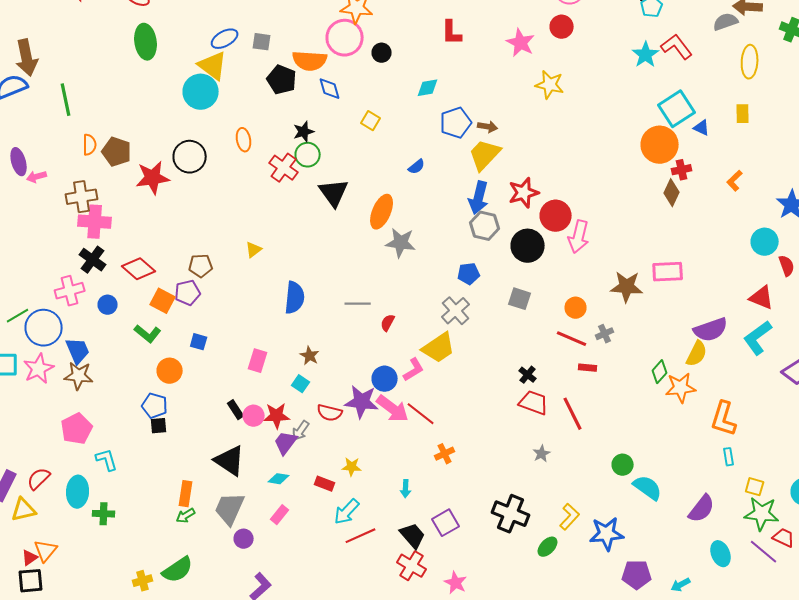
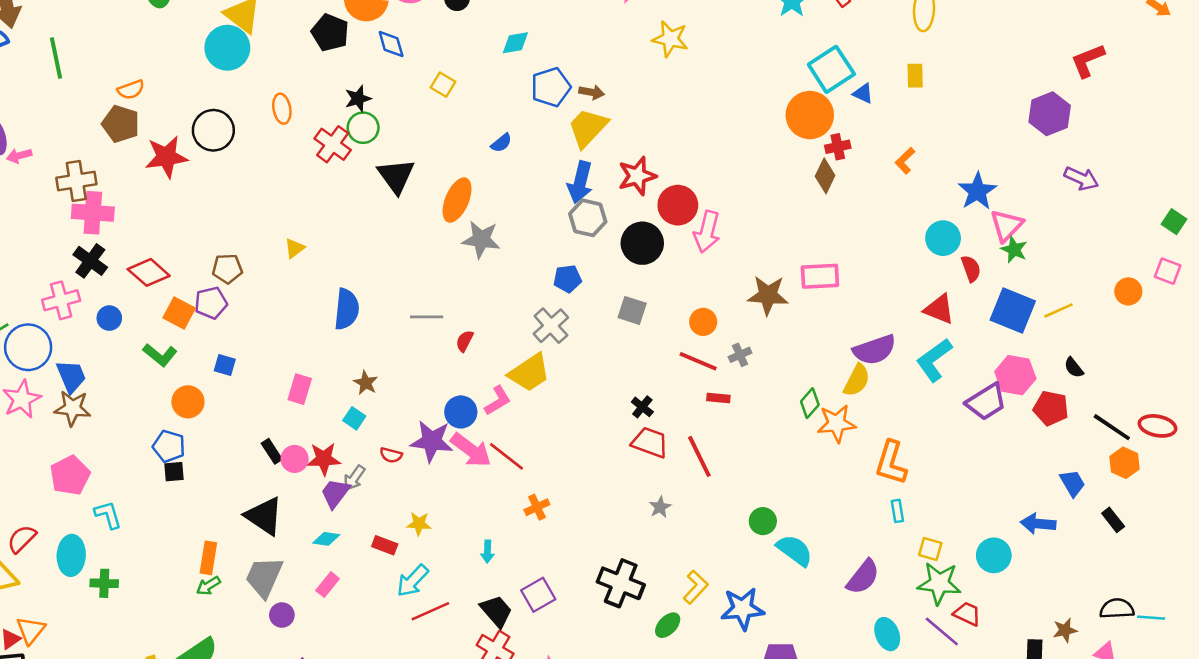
orange semicircle: (90, 145) -> (131, 90), moved, turned 70
red semicircle: (330, 413) -> (391, 455), size x0.7

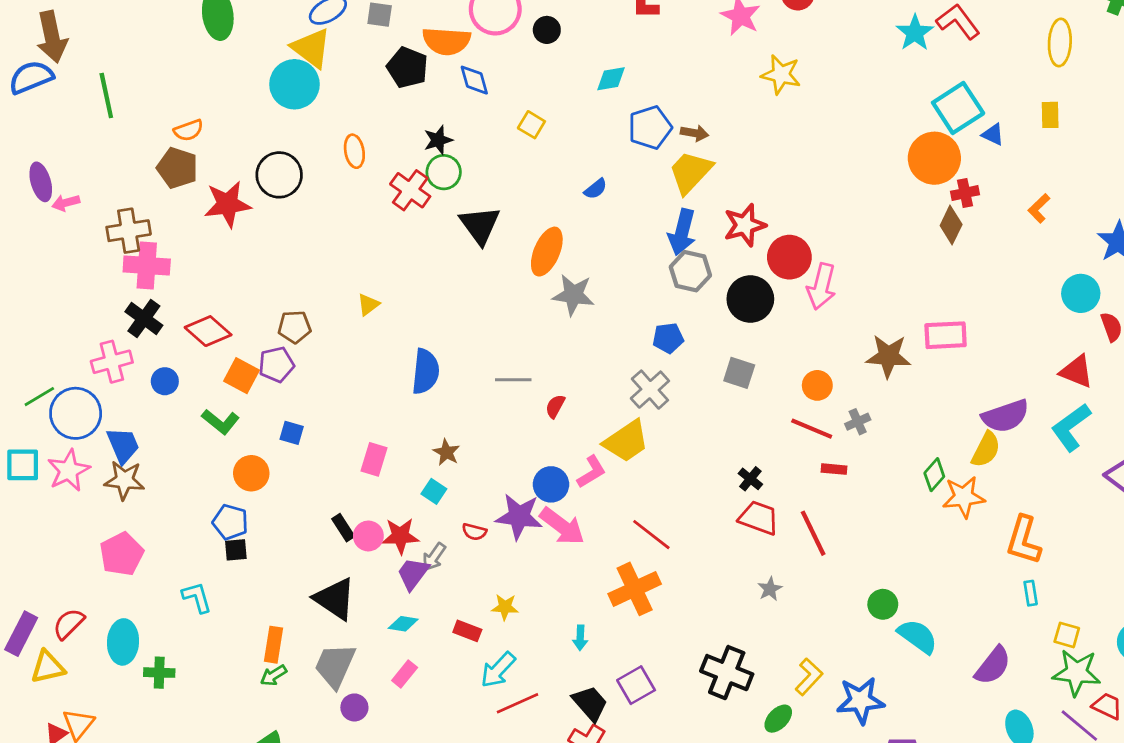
red line: (506, 456) -> (651, 535), moved
orange cross: (537, 507) -> (635, 589), size x1.8
cyan L-shape: (108, 515) -> (197, 597), moved

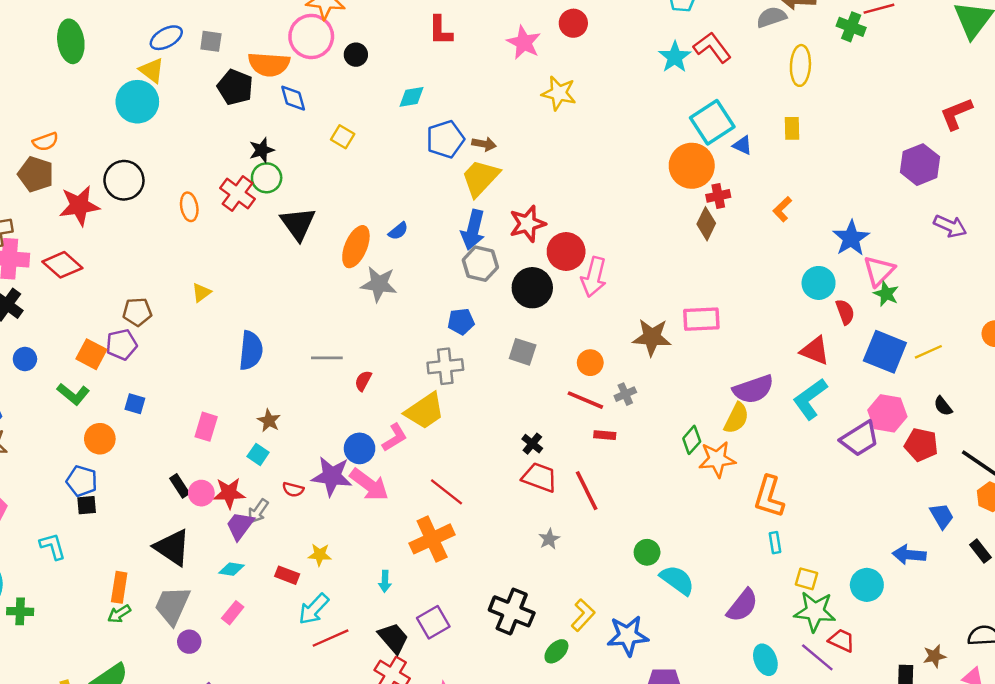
yellow triangle: (311, 48) -> (152, 70), size x0.7
orange ellipse: (354, 151) -> (189, 207), moved
blue semicircle: (596, 189) -> (398, 231), moved
red diamond: (208, 331) -> (62, 265), moved
gray cross: (650, 390) -> (445, 366), turned 36

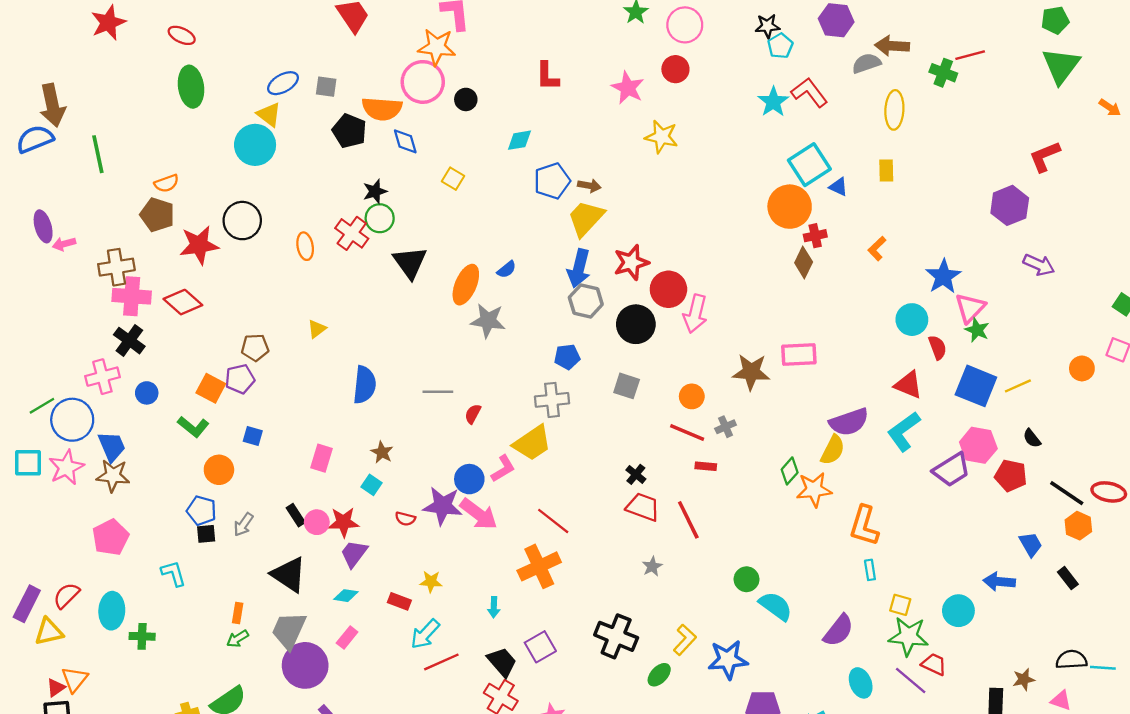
gray arrow: (258, 511) -> (243, 525), moved
orange rectangle: (119, 587) -> (238, 613), size x0.7
purple circle: (189, 642) -> (305, 665), size x2.0

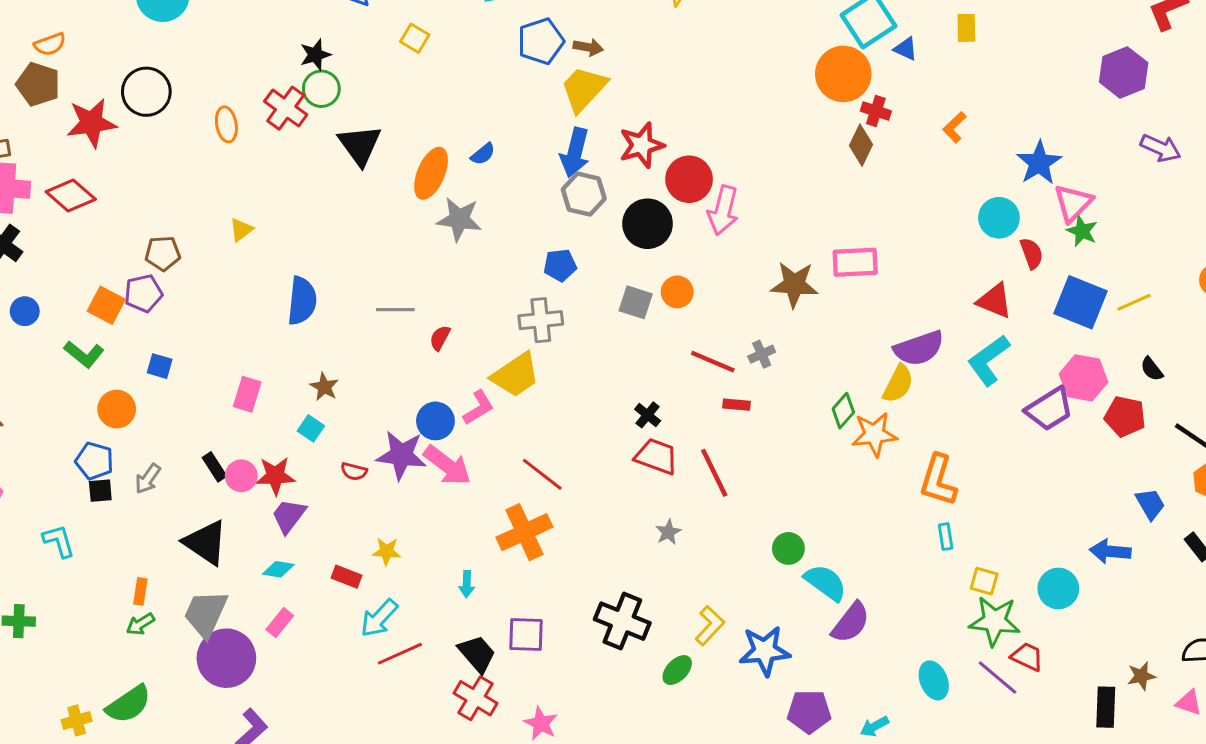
red cross: (815, 236) -> (876, 111), turned 30
orange circle: (692, 396) -> (677, 292), moved
purple semicircle: (839, 630) -> (851, 623), moved
purple square: (540, 647) -> (526, 634), turned 32

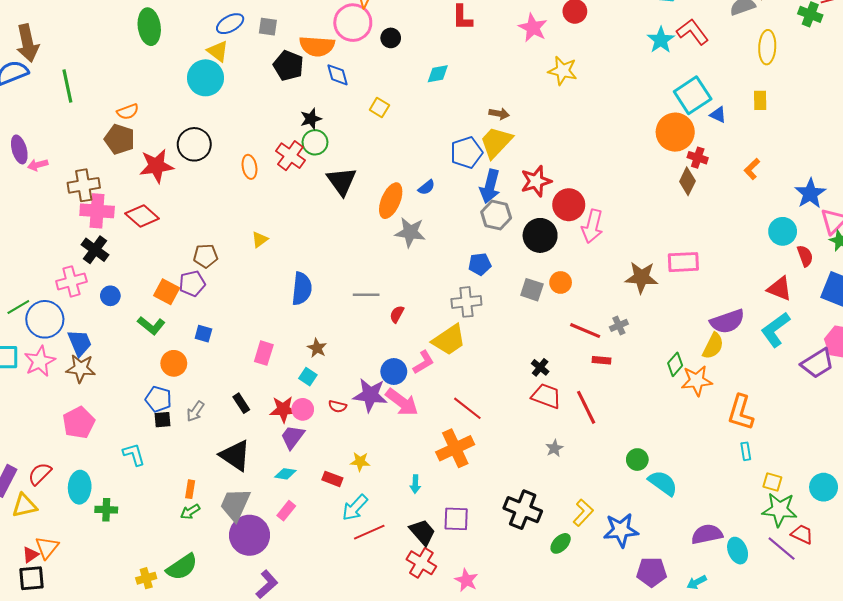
blue pentagon: (541, 41) -> (466, 153), moved
pink circle: (241, 476) -> (303, 409), moved
purple semicircle: (851, 623) -> (707, 534), moved, turned -140

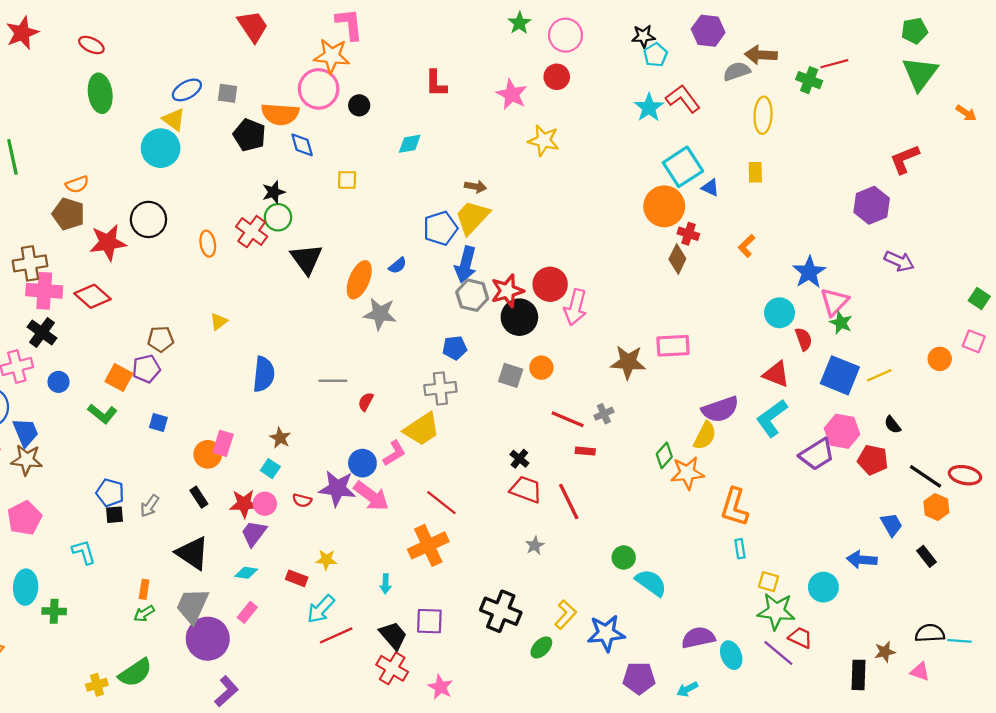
yellow square: (379, 108) -> (347, 180), turned -30
red star: (536, 181) -> (507, 291), moved
orange circle: (174, 363) -> (208, 454), moved

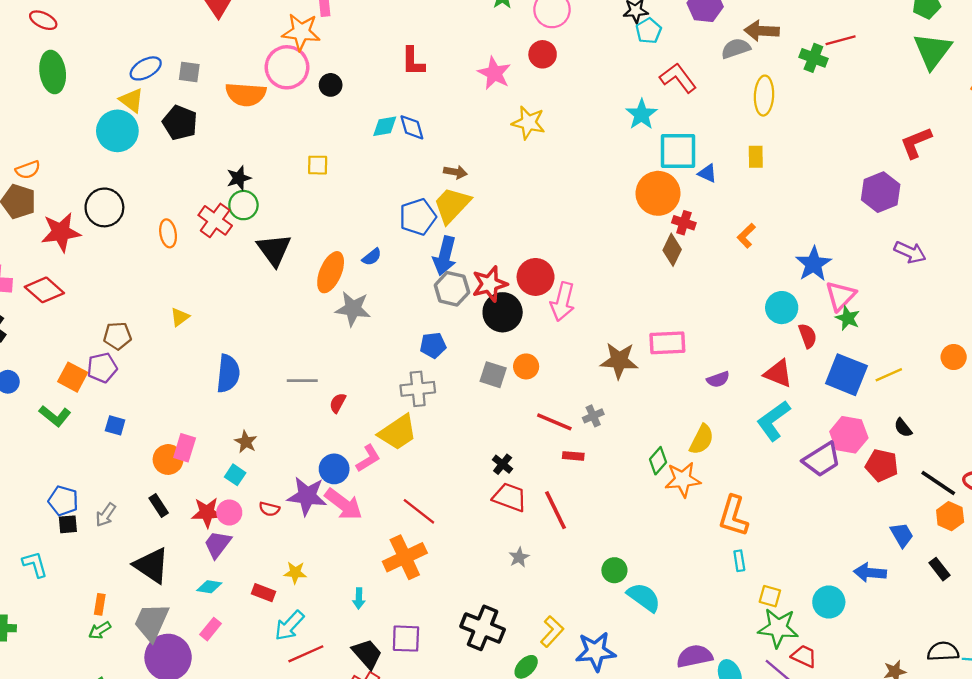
cyan star: (649, 108) -> (642, 114), moved
black pentagon: (249, 135) -> (180, 123), moved
blue diamond: (302, 145) -> (412, 127), moved
cyan square: (683, 167) -> (678, 151), turned 33
purple semicircle: (720, 409) -> (718, 379), moved, size x0.6

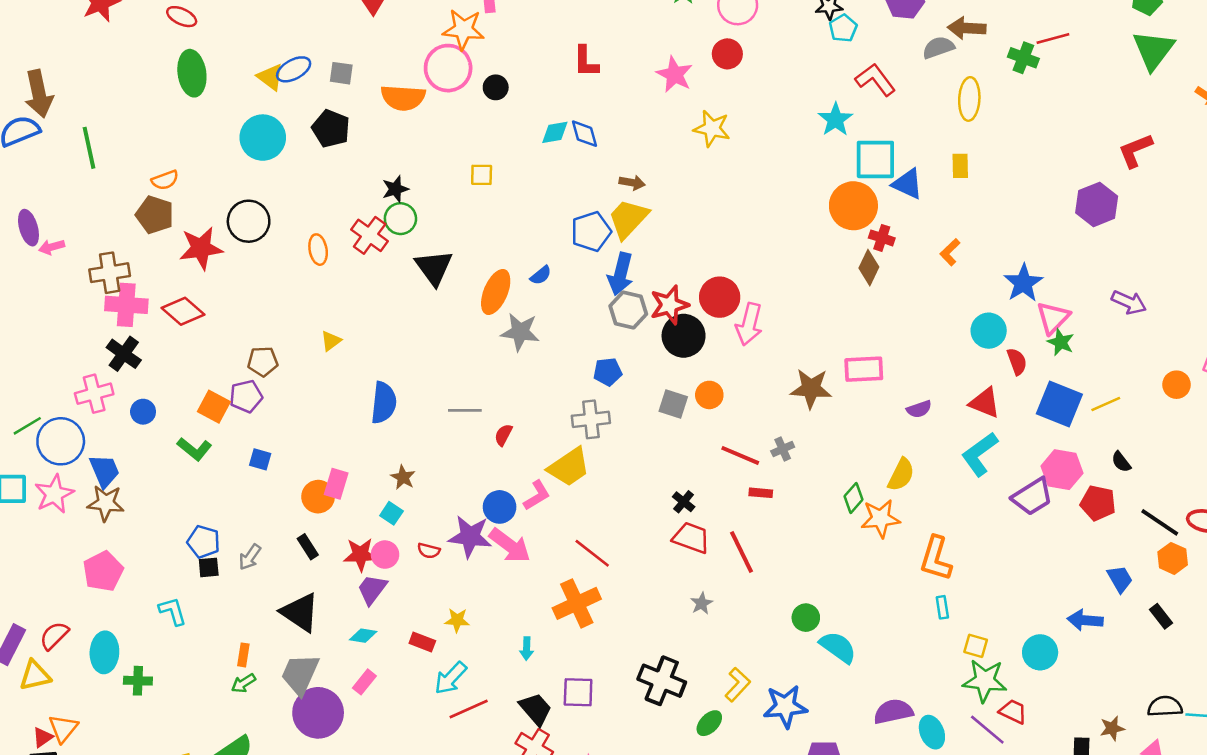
yellow triangle: (132, 100) -> (270, 77), moved
blue triangle: (707, 173) -> (908, 184), size x1.5
purple arrow: (910, 252) -> (1129, 302), moved

